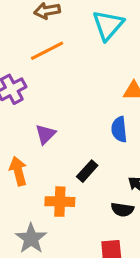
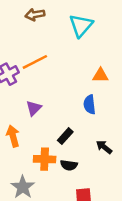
orange line: (47, 51) -> (35, 62), moved
black semicircle: (122, 210) -> (69, 165), moved

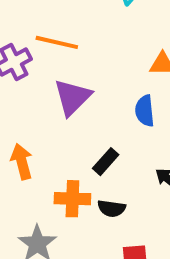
orange line: (35, 62) -> (57, 42), turned 40
purple triangle: (34, 108) -> (72, 97), moved, size x1.5

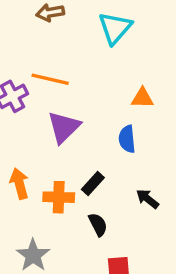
orange cross: (72, 199) -> (59, 197), moved
black semicircle: (112, 208) -> (98, 225), turned -125

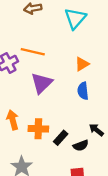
orange triangle: (142, 98) -> (82, 64), moved, turned -32
black rectangle: (93, 184) -> (61, 138), moved
black semicircle: (98, 225) -> (81, 145), moved, turned 96

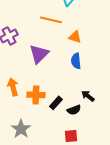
orange line: (33, 52) -> (51, 20), moved
orange triangle: (82, 64) -> (75, 37), turned 48

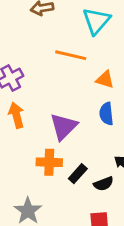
purple triangle: (39, 54) -> (63, 127), moved
orange arrow: (13, 87) -> (16, 115), moved

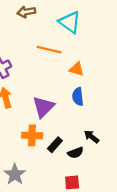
cyan triangle: (96, 21) -> (70, 22), turned -35

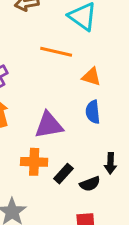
purple triangle: (43, 107) -> (49, 125), turned 35
black arrow: (92, 137) -> (110, 163), turned -126

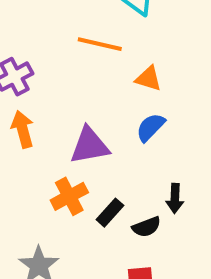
blue semicircle: (93, 112) -> (151, 127), turned 50
orange cross: (34, 162) -> (69, 196), turned -30

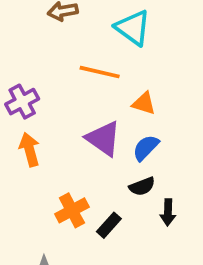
purple triangle: (90, 146) -> (103, 138), moved, turned 45
black semicircle: (146, 227) -> (142, 186), moved

